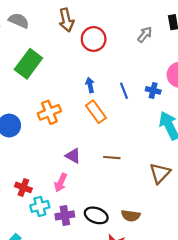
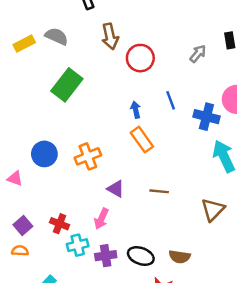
blue cross: (153, 90) -> (206, 117), size x1.5
blue line: (124, 91) -> (171, 100), moved
orange cross: (49, 112) -> (88, 156), moved

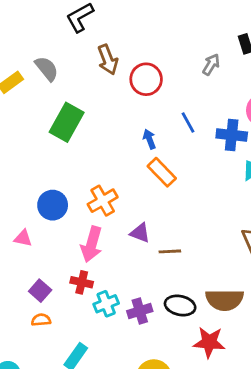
gray semicircle: (57, 36) -> (47, 69), turned 35
brown line: (159, 191) -> (170, 251), moved
pink arrow: (101, 219) -> (92, 244), moved, size x1.4
brown semicircle: (180, 257) -> (225, 300), size x1.5

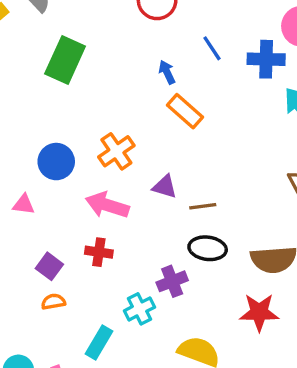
pink arrow: (92, 244) -> (107, 205), turned 96
cyan cross: (106, 304) -> (139, 309), moved
black ellipse: (180, 306) -> (208, 248), moved

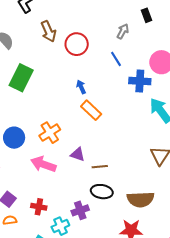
blue line: (212, 48) -> (116, 59), moved
red cross: (99, 252) -> (39, 207), moved

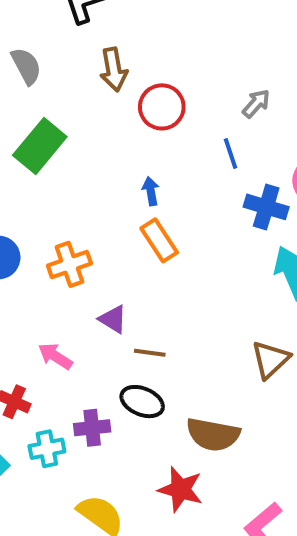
pink arrow: (43, 164) -> (55, 356), moved, size x0.7

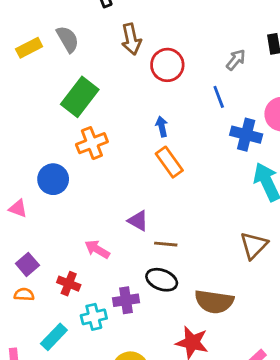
orange cross: (69, 264) -> (92, 143), moved

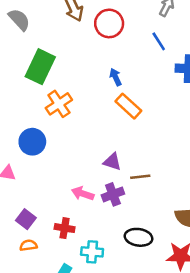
black ellipse: (162, 280) -> (139, 237), moved
purple cross: (126, 300) -> (113, 194), moved
cyan cross: (94, 317) -> (92, 252), turned 30

